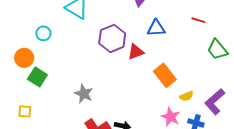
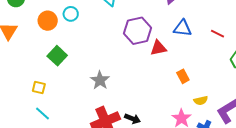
red line: (198, 20) -> (217, 34), moved
orange circle: (24, 58) -> (48, 21), moved
orange rectangle: (165, 75) -> (183, 76), size x0.6

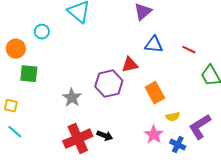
orange circle: (48, 21) -> (16, 49), moved
purple hexagon: (138, 31) -> (109, 84), moved
green square: (57, 56) -> (29, 74), turned -36
orange rectangle: (183, 76) -> (155, 93), size x1.5

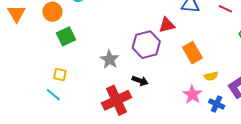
green square: (29, 74) -> (66, 36), turned -30
yellow square: (11, 106) -> (60, 75), moved
black arrow: (105, 136) -> (140, 81), moved

